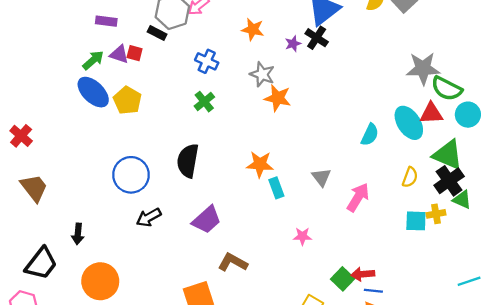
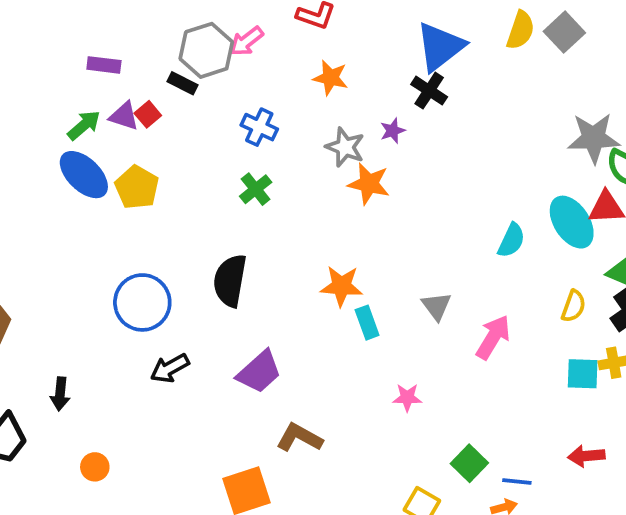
purple star: (293, 44) -> (393, 131), moved
red square: (135, 53) -> (148, 114), turned 35
red arrow: (363, 274) -> (586, 456), moved
orange circle: (100, 281) -> (95, 467), size x0.5

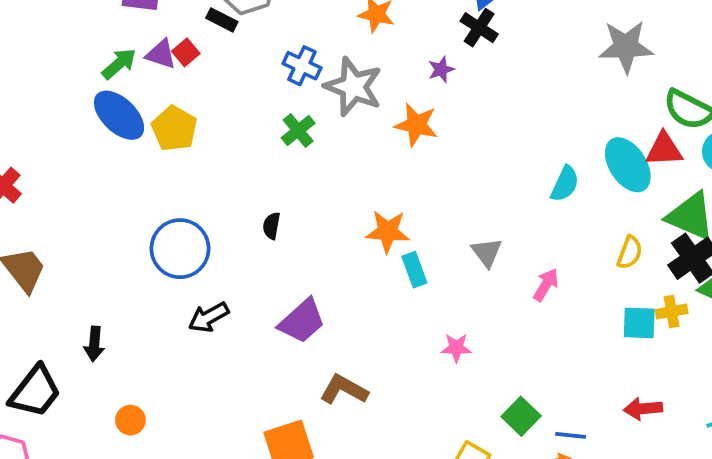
gray star: (594, 138) -> (626, 47), moved
gray star: (345, 147) -> (353, 87), moved, size x1.4
black semicircle: (230, 281) -> (271, 226), size x0.5
pink arrow: (493, 337) -> (546, 285), size x0.7

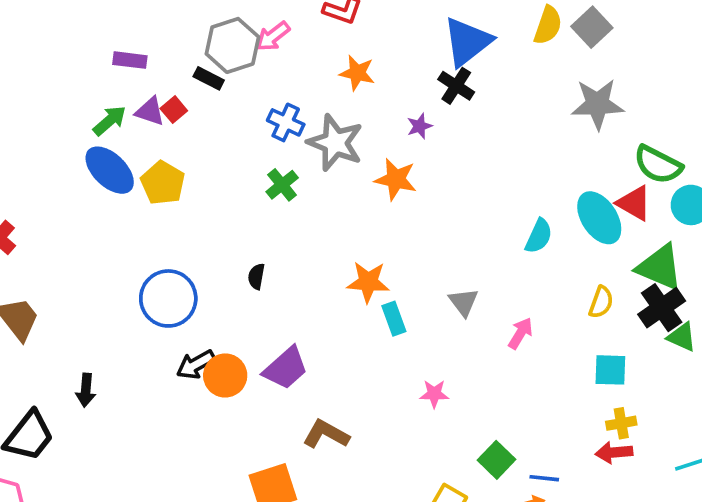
red triangle: (664, 150) -> (634, 203), turned 33
yellow cross: (672, 311) -> (621, 423), moved
orange circle: (130, 420) -> (225, 375), moved, size x1.5

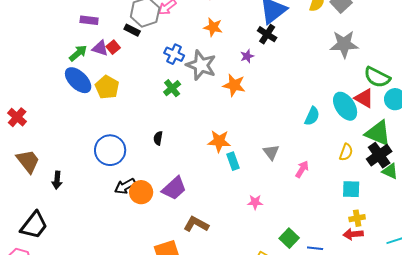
black arrow: (86, 390) -> (57, 180), moved

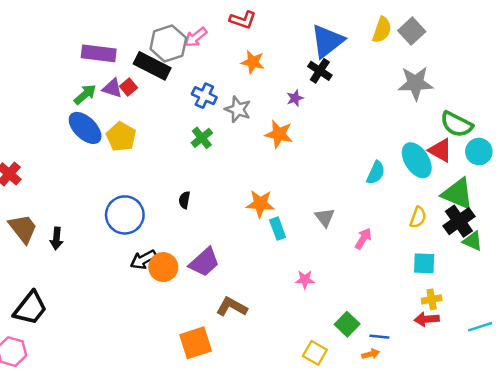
purple rectangle: (89, 20) -> (99, 53), size x1.5
black rectangle: (132, 30) -> (152, 66), size x1.8
gray star: (201, 65) -> (238, 109), size x0.7
black arrow: (57, 180) -> (56, 239), moved

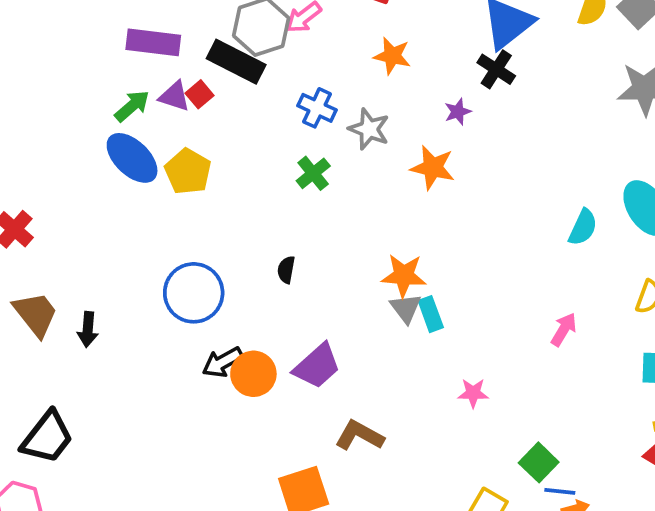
gray triangle: (325, 217) -> (406, 308), moved
blue line: (379, 337) -> (560, 491), moved

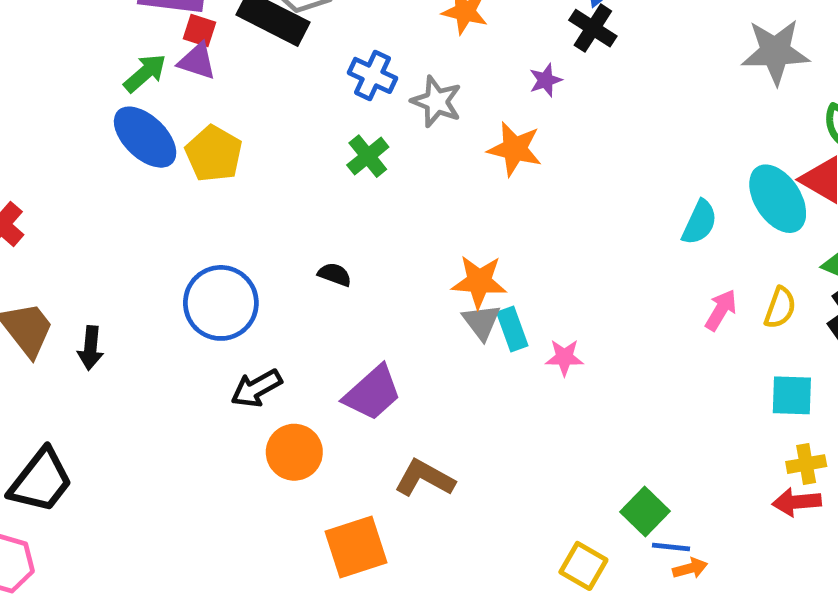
red square: (199, 94) -> (200, 30), moved, turned -32
black semicircle: (286, 270) -> (335, 275), turned 100
pink arrow: (564, 329) -> (721, 310), moved
orange circle: (253, 374) -> (294, 452), moved
pink star: (473, 393) -> (564, 357), moved

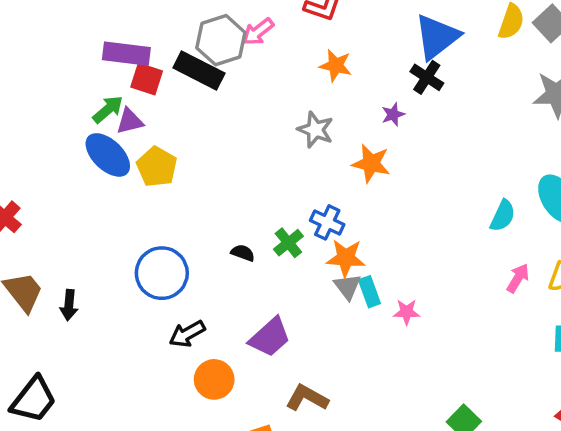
red square: (200, 30) -> (147, 79), size x1.4
purple triangle: (197, 61) -> (130, 121), moved, turned -32
blue cross: (373, 75) -> (327, 222), moved
green cross: (368, 156) -> (288, 243), moved

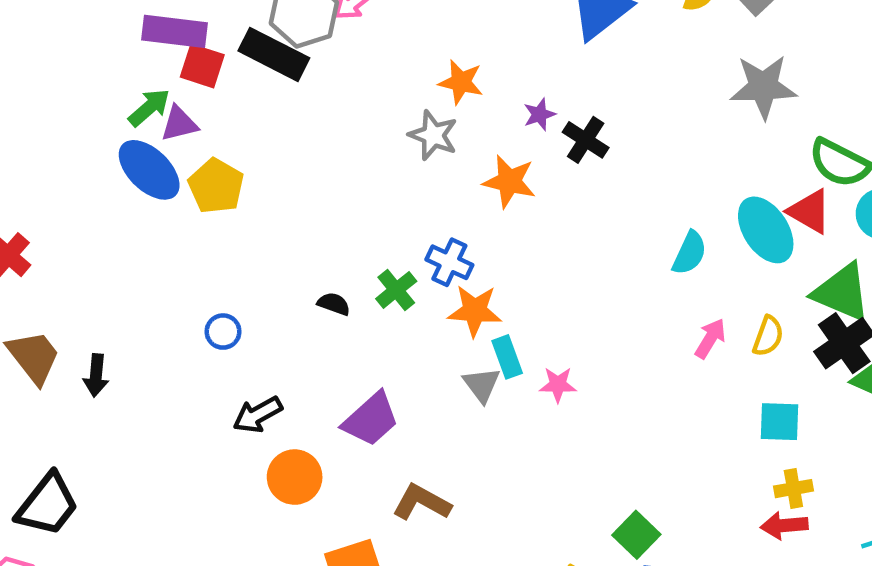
orange star: (336, 66) -> (461, 82), moved
black cross: (427, 77) -> (586, 140), moved
blue circle: (162, 273) -> (223, 332), size x0.5
gray triangle: (347, 287) -> (482, 385), moved

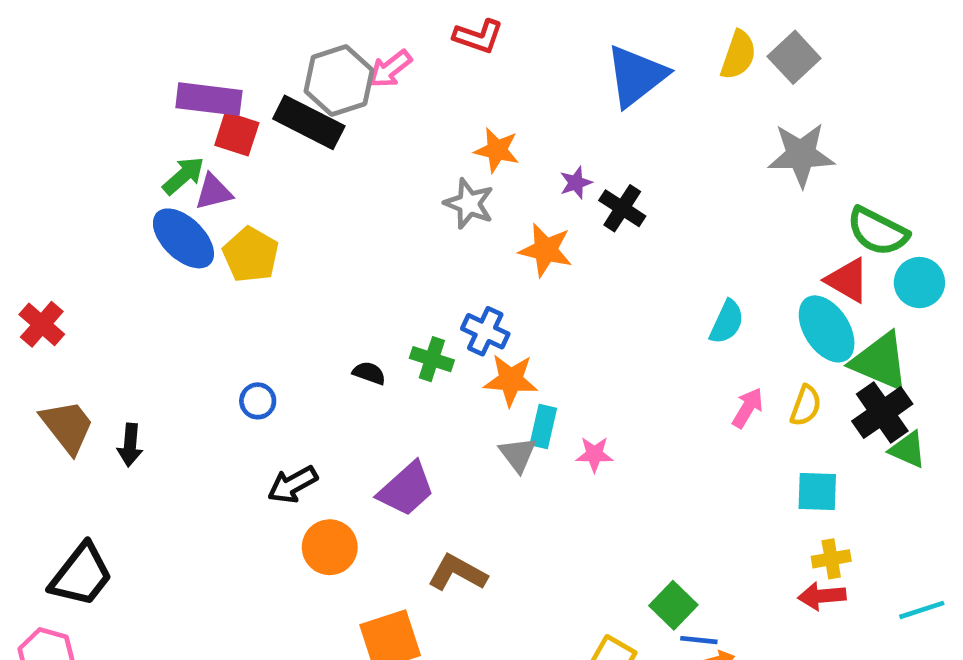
cyan ellipse: (766, 230) -> (827, 329), moved
green cross: (396, 290) -> (432, 359), turned -33
cyan rectangle: (507, 357) -> (543, 426), turned 33

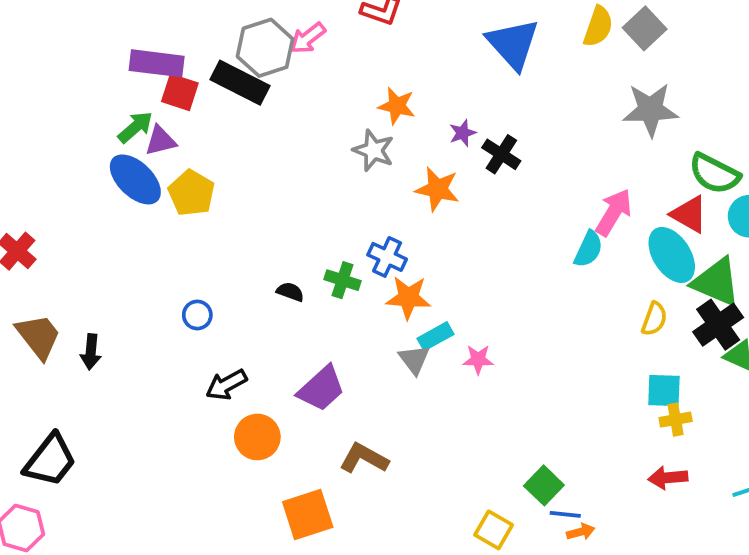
blue triangle: (636, 76) -> (513, 44), turned -34
pink arrow: (748, 408) -> (614, 212), moved, size x1.4
cyan rectangle: (543, 426) -> (435, 336), turned 48
yellow cross: (831, 559) -> (676, 420), moved

